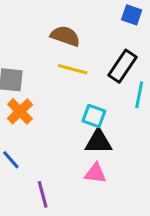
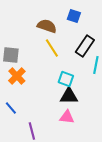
blue square: (132, 15) -> (74, 16), moved
yellow line: (73, 69) -> (52, 48), turned 42

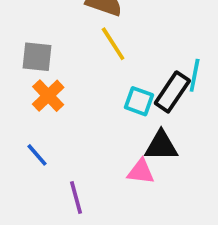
black rectangle: (85, 46) -> (172, 92), moved
black triangle: (69, 96) -> (161, 146), moved

